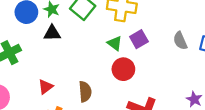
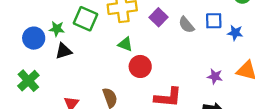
purple square: (139, 39) -> (159, 17), moved

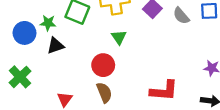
green triangle: (125, 44) -> (119, 37), turned 35
red circle: (140, 66) -> (103, 65), moved

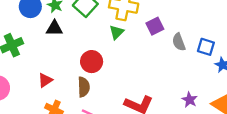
green triangle: (119, 37) -> (117, 32), moved

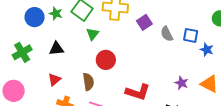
black triangle: (54, 28) -> (56, 49), moved
green triangle: (117, 32) -> (93, 34), moved
red circle: (92, 62) -> (106, 60), moved

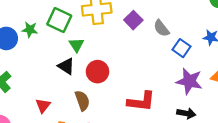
blue square: (191, 35) -> (182, 48), moved, turned 35
black triangle: (56, 49) -> (66, 66), moved, turned 49
purple star: (181, 83) -> (189, 81), size x1.6

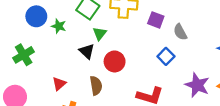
purple square: (133, 20) -> (156, 20), turned -35
green star: (30, 30) -> (59, 26), moved
blue square: (182, 48) -> (166, 56), moved

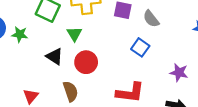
green triangle: (100, 34) -> (74, 34), moved
purple star: (197, 85) -> (179, 73), size x0.7

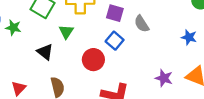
blue square: (140, 47) -> (115, 41), moved
red circle: (86, 62) -> (93, 60), moved

